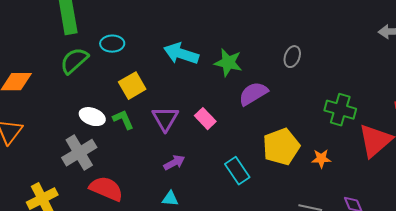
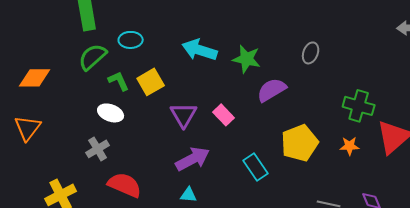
green L-shape: (123, 120) -> (119, 81), moved
gray cross: (79, 153) -> (98, 149), size x0.7
orange star: (321, 159) -> (350, 146), moved
purple arrow: (174, 163) -> (193, 159), size x1.6

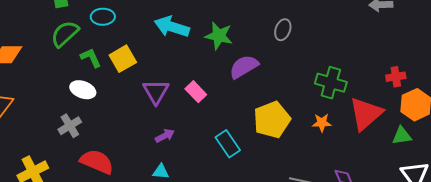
purple arrow: (193, 159) -> (165, 136), size x0.6

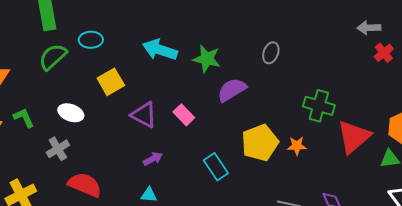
green L-shape: (91, 58) -> (24, 118), moved
red cross: (396, 77) -> (384, 53), moved, turned -30
purple triangle: (156, 92) -> (144, 115), turned -32
orange star: (322, 123) -> (297, 146), moved

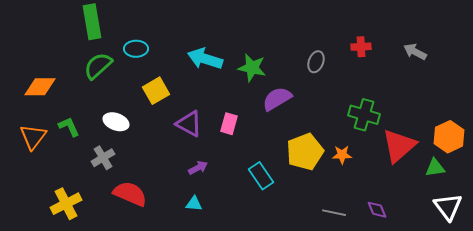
gray arrow: (369, 28) -> (415, 52), moved, turned 30
red cross: (384, 53) -> (361, 47), moved, turned 36
pink rectangle: (184, 115) -> (229, 124), turned 60

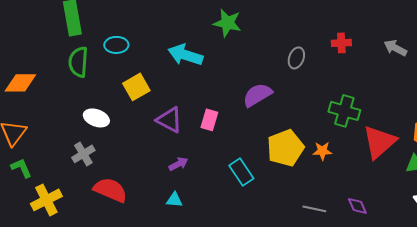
green semicircle: (98, 66) -> (78, 62), turned -44
green star: (252, 68) -> (227, 23), moved
green L-shape: (69, 127) -> (21, 168), moved

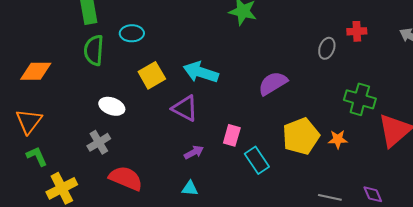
cyan arrow: (185, 55) -> (201, 72), moved
gray ellipse: (296, 58) -> (327, 48), moved
pink rectangle: (209, 120) -> (232, 135), moved

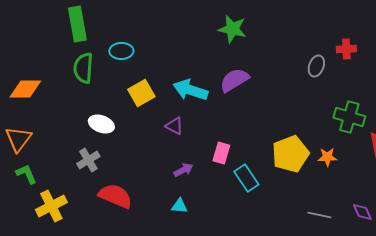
purple semicircle: (273, 83) -> (234, 80), moved
purple triangle: (185, 108) -> (174, 126), size x0.7

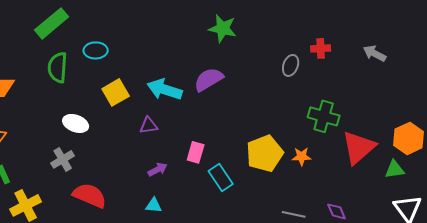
green rectangle: (77, 24) -> (52, 23), turned 60
green star: (232, 29) -> (223, 28), moved
purple triangle: (174, 126) -> (149, 125), turned -36

